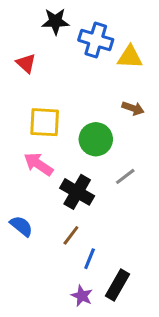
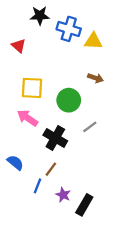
blue line: (90, 259) -> (38, 186), moved
purple star: (82, 296) -> (63, 195), moved

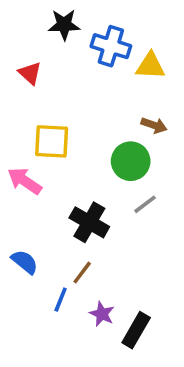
green circle: (69, 100) -> (131, 161), moved
pink arrow: (28, 118) -> (25, 181), moved

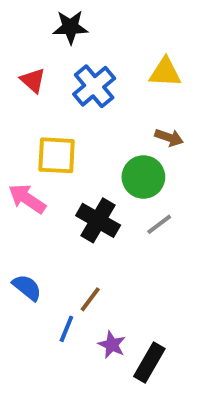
blue cross: (111, 46) -> (94, 86), moved, turned 33
black cross: (89, 222) -> (98, 220), moved

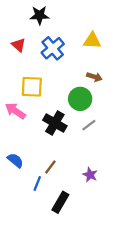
purple star: (112, 345) -> (90, 175), moved
black rectangle: (149, 362) -> (60, 202), moved

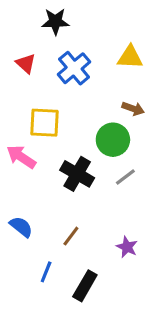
blue line: (37, 183) -> (46, 272), moved

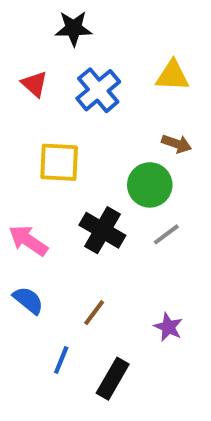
pink arrow: (21, 157) -> (28, 241), moved

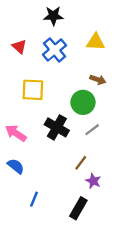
black star: (74, 28) -> (53, 16), moved
brown line: (94, 313) -> (81, 163), moved
black rectangle: (113, 379) -> (78, 208), moved

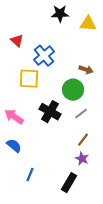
black star: (53, 16) -> (60, 14), moved
yellow triangle: (96, 42) -> (88, 24), moved
blue cross: (55, 50) -> (44, 56), moved
brown line: (81, 163) -> (83, 140), moved

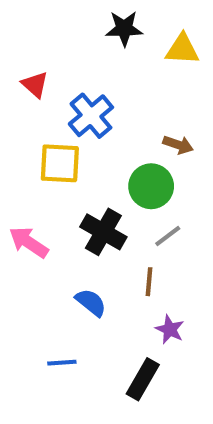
brown line: (83, 140) -> (149, 282), moved, turned -32
blue semicircle: (14, 146) -> (91, 302), moved
blue line: (30, 175) -> (62, 363), turned 64

